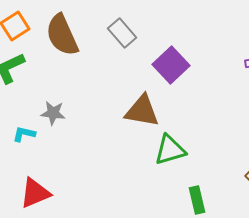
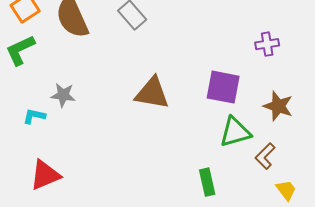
purple square: (171, 65) -> (223, 87), moved, turned -36
green triangle: (170, 150) -> (235, 132), moved

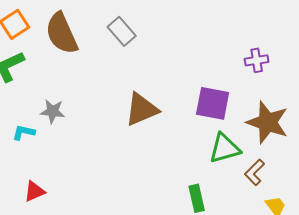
brown triangle: (152, 93) -> (142, 109), turned -33
brown star: (278, 106) -> (268, 122), size x1.4
red triangle: (45, 175) -> (35, 191), size x0.7

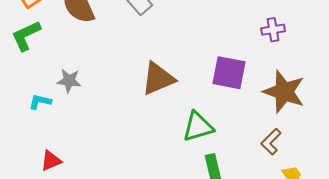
green triangle: (225, 148) -> (198, 127), moved

